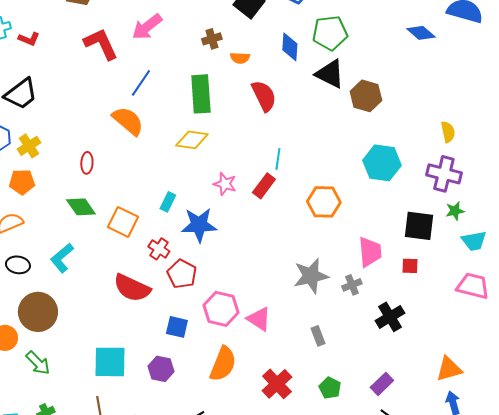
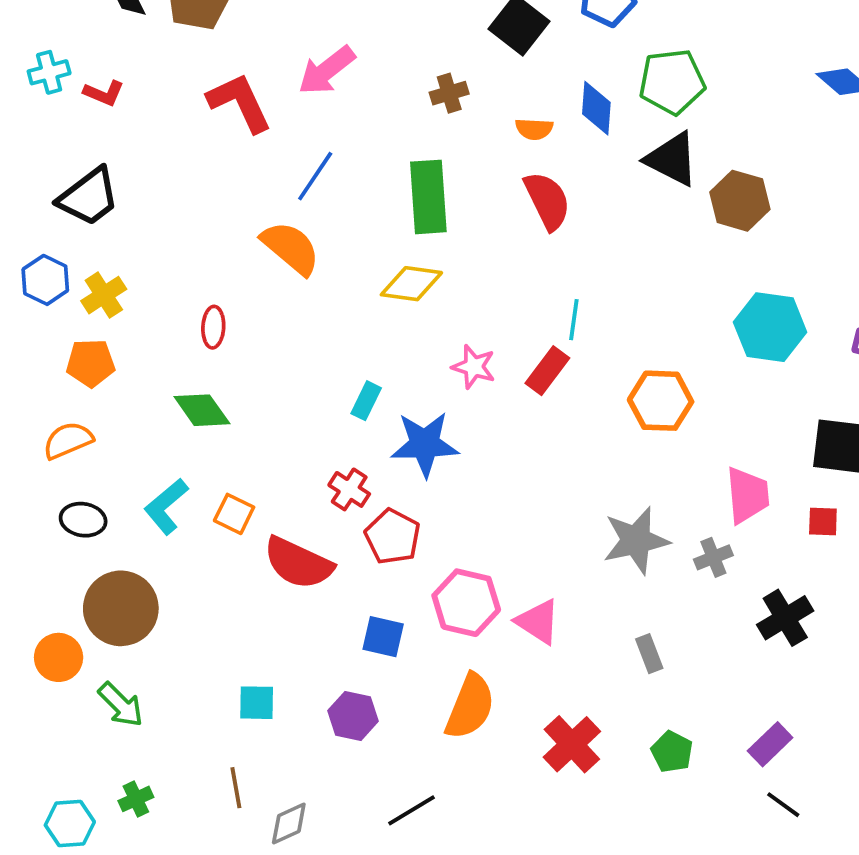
orange semicircle: (240, 58) -> (534, 129), moved
orange square: (123, 222) -> (234, 514), moved, size x0.7
cyan square: (110, 362) -> (257, 703), size x0.6

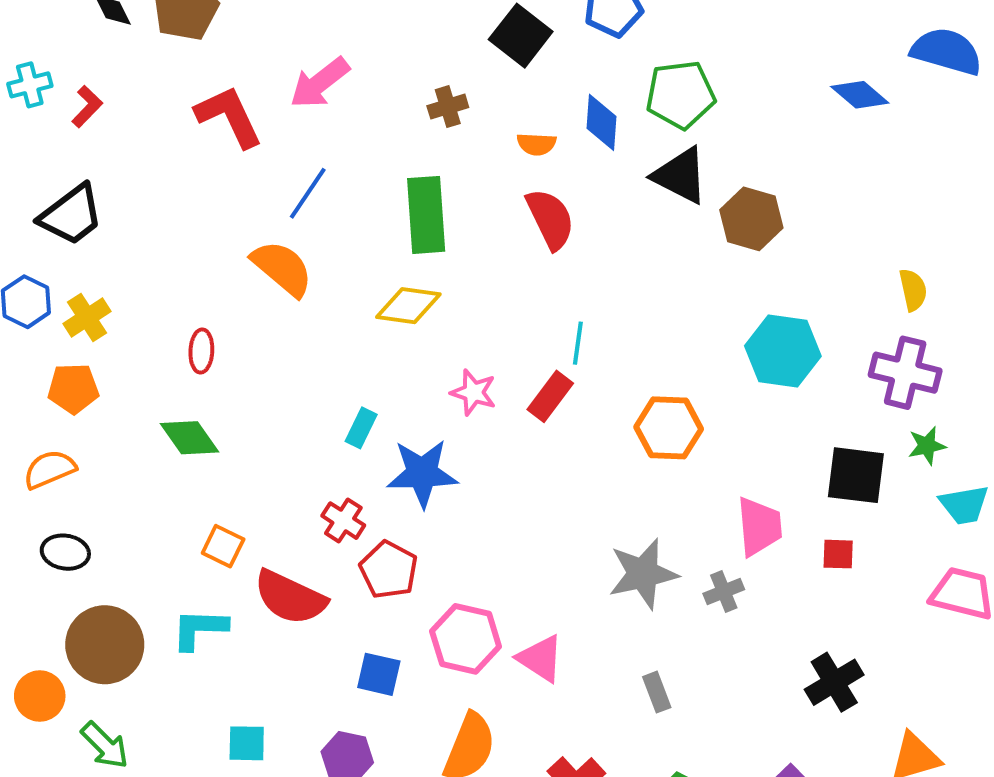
red L-shape: (104, 93) -> (87, 107), turned -69
cyan L-shape: (166, 506) -> (199, 629), moved, turned 42
black cross: (785, 618) -> (834, 682), moved

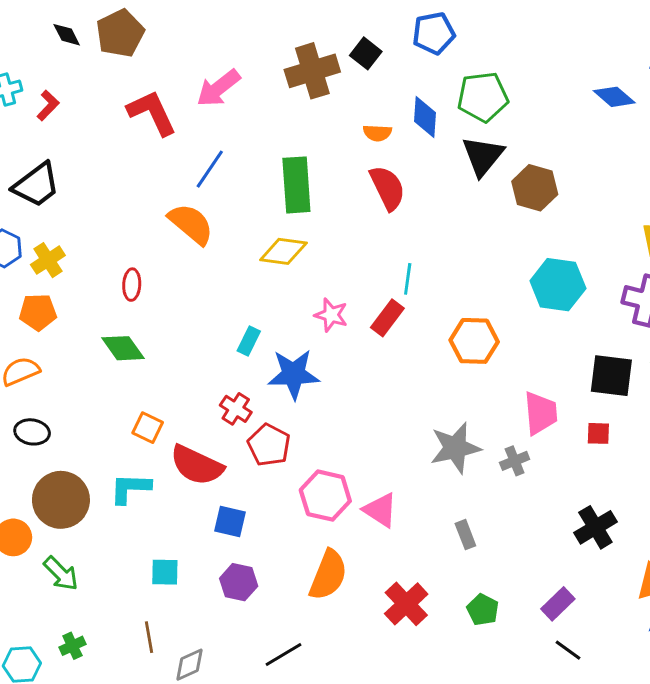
black square: (521, 36) -> (366, 53), size x0.7
brown cross: (448, 107) -> (312, 71), moved, size x1.8
black triangle: (680, 176) -> (483, 156), turned 42
blue square: (379, 674) -> (230, 522), moved

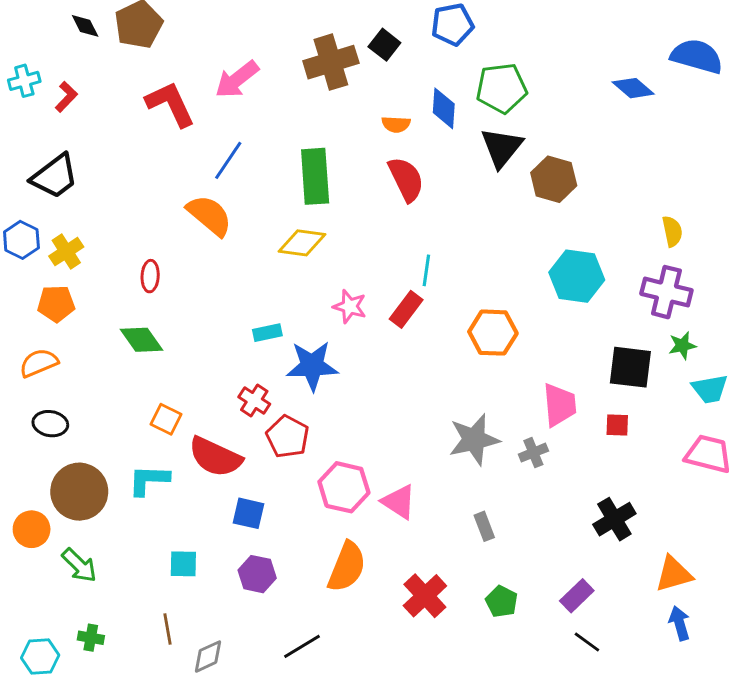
cyan rectangle: (249, 341) -> (267, 333), turned 52
green cross: (72, 646) -> (91, 638), turned 35

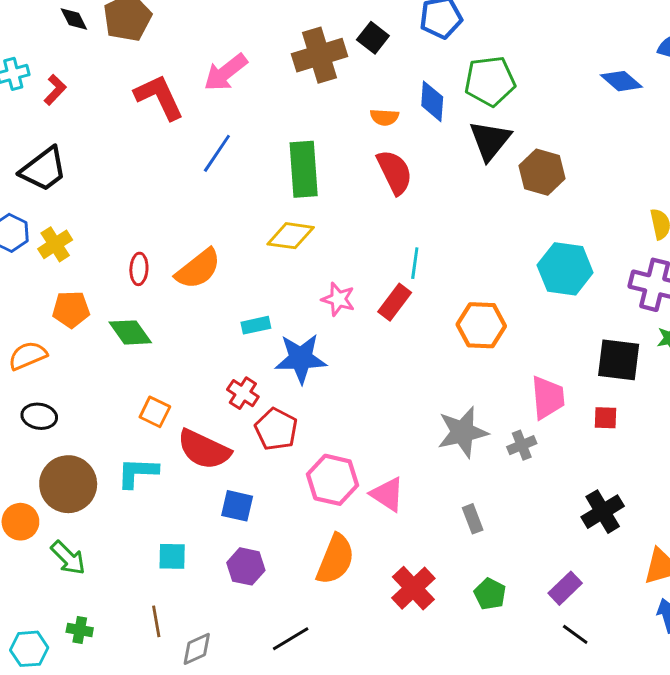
orange semicircle: (209, 215) -> (198, 269), moved, turned 102
orange pentagon: (56, 304) -> (71, 309), moved

